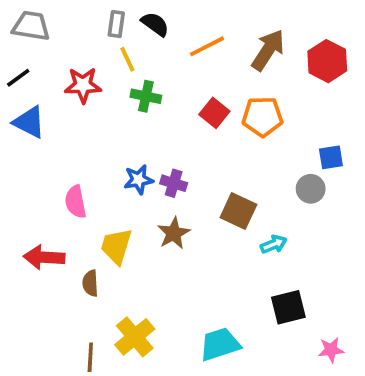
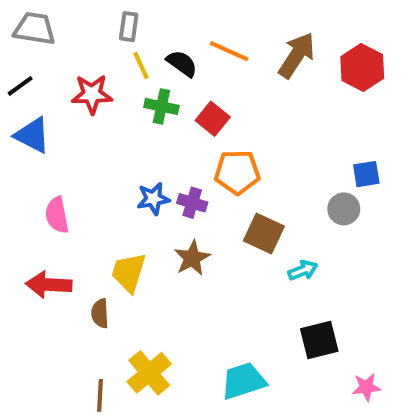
black semicircle: (155, 24) -> (182, 63), moved
orange line: (207, 46) -> (229, 51), turned 51
red square: (214, 113) -> (213, 119), moved
orange pentagon: (262, 117) -> (237, 172), moved
pink semicircle: (76, 202) -> (57, 215), moved

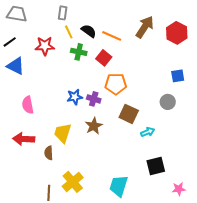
orange line: (229, 51) -> (112, 36), moved
blue square: (366, 174) -> (178, 76), moved
cyan trapezoid: (243, 381) -> (119, 186), turned -55

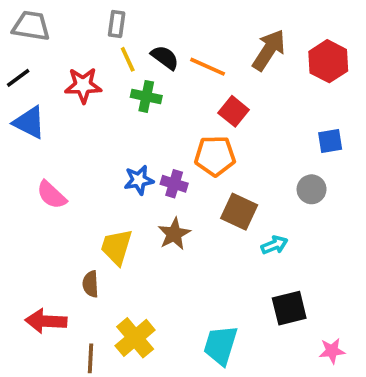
red square: (104, 58) -> (234, 111), moved
pink semicircle: (28, 105) -> (52, 195), turned -36
red arrow: (24, 139) -> (46, 321), moved

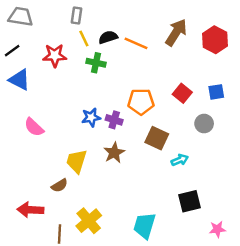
black semicircle: (165, 57) -> (108, 37), turned -54
red square: (234, 111) -> (182, 93), moved
brown semicircle: (91, 284) -> (60, 185), turned -119

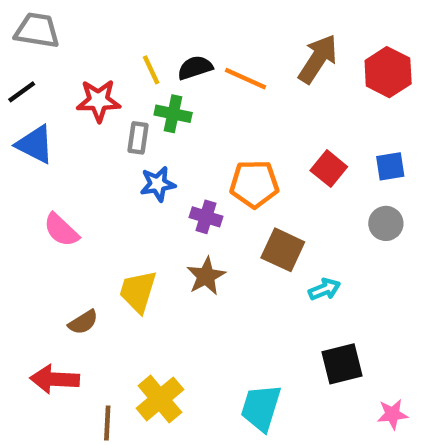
gray rectangle: (77, 15) -> (138, 138), moved
blue star: (91, 117) -> (158, 184), moved
gray circle: (204, 124) -> (386, 223), moved
brown semicircle: (60, 185) -> (83, 322), moved

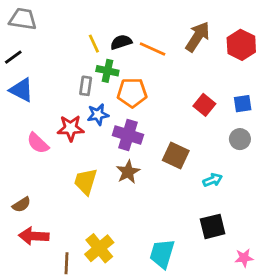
red star: (98, 101) -> (71, 128), moved
orange pentagon: (254, 184) -> (132, 93), moved
purple cross: (206, 217) -> (128, 135), size x1.5
cyan arrow: (324, 289) -> (213, 180), moved
brown semicircle: (83, 322) -> (21, 205), moved

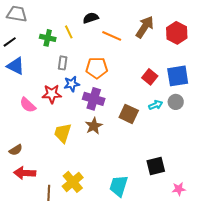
black semicircle: (121, 42) -> (91, 18), moved
green cross: (107, 71) -> (48, 38), moved
blue square: (243, 104) -> (178, 76), size x1.6
cyan arrow: (213, 180) -> (156, 105), moved

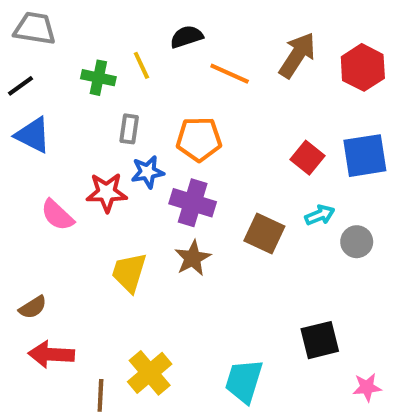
gray circle: (176, 102) -> (357, 242), moved

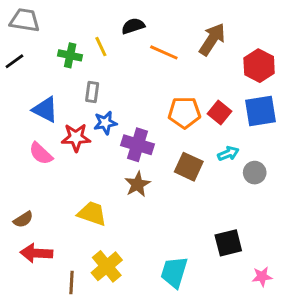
red hexagon: (363, 67) -> (259, 66), moved
blue triangle: (33, 135) -> (45, 110), moved
orange pentagon: (199, 139) -> (184, 113), moved
yellow trapezoid: (129, 272) -> (92, 214), moved, turned 92

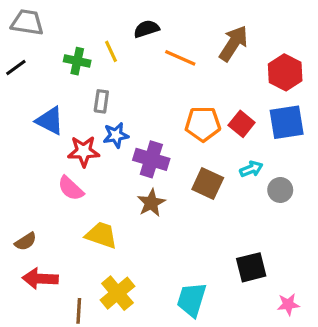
pink semicircle: (41, 154) -> (71, 188), moved

